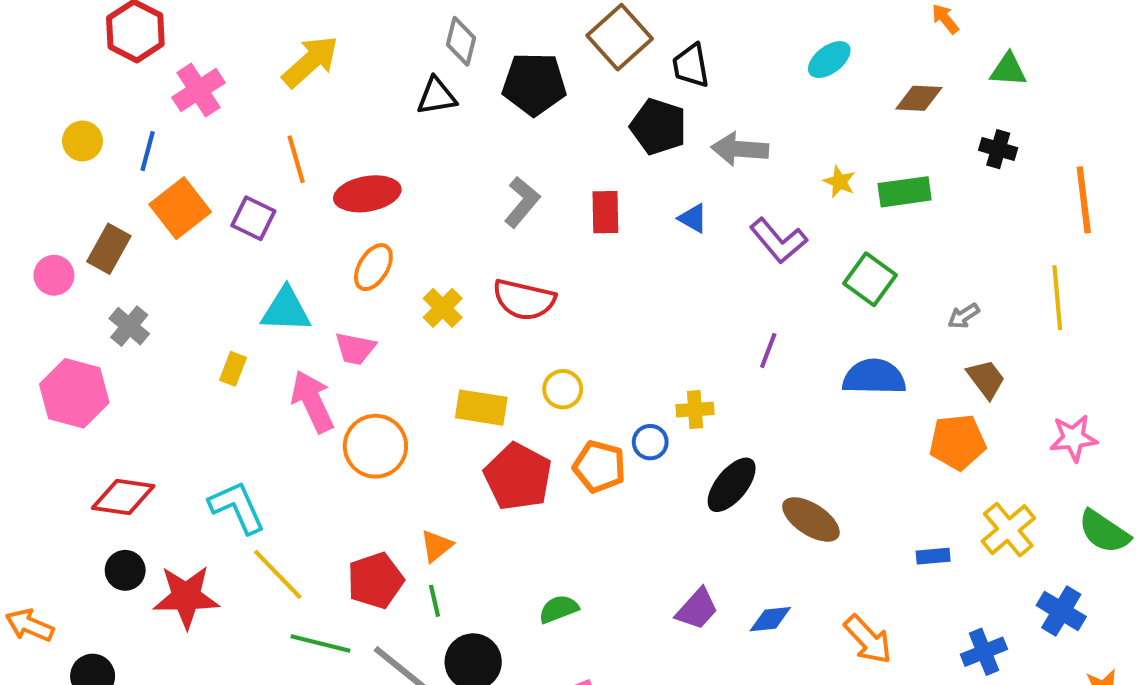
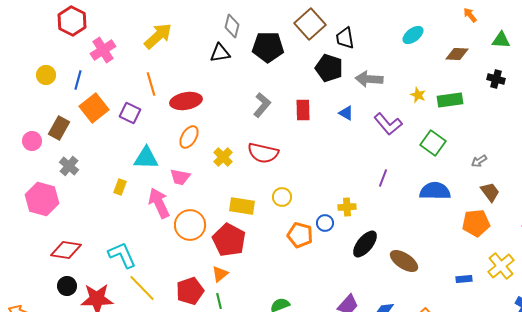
red pentagon: (518, 477) -> (229, 240), moved

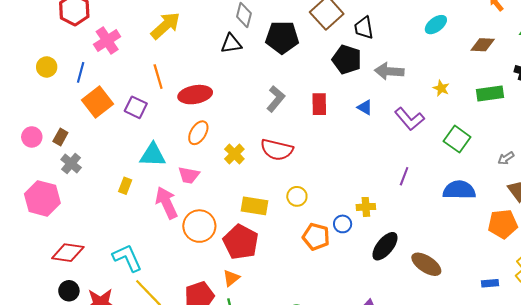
green rectangle: (450, 100) -> (490, 93), moved
brown rectangle: (59, 128) -> (60, 137), moved, size x0.7

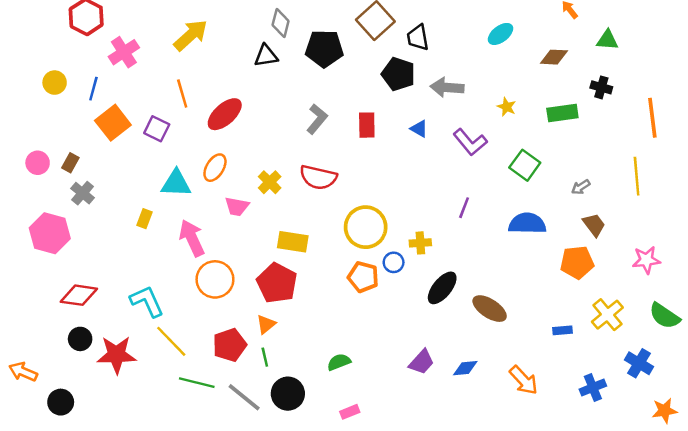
red ellipse: (195, 95) -> (225, 114), turned -32
orange ellipse: (198, 133) -> (215, 168), moved
pink trapezoid: (189, 175) -> (237, 206), moved
yellow circle: (297, 196) -> (366, 227), moved, size x1.8
orange circle: (199, 226) -> (215, 279), moved

